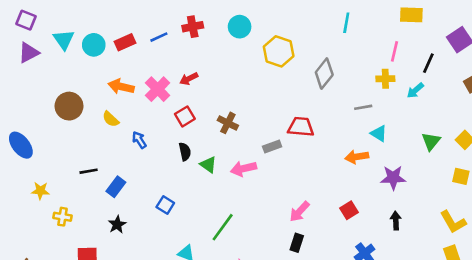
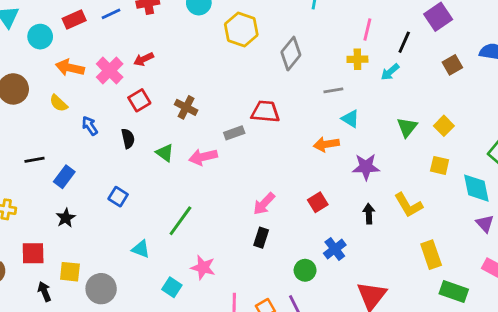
cyan circle: (94, 45) -> (40, 37), moved
black semicircle: (185, 152) -> (128, 139), moved
yellow L-shape: (453, 222) -> (408, 205), moved

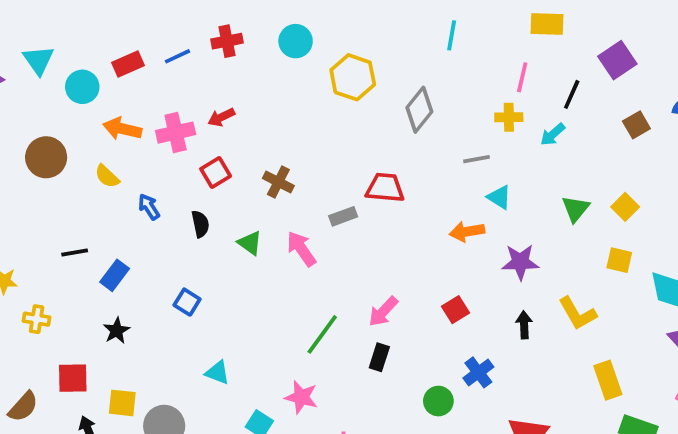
pink cross: (110, 71) -> (176, 133), turned 32
pink arrow: (203, 157) -> (301, 249), turned 68
green line: (180, 221) -> (322, 334), moved

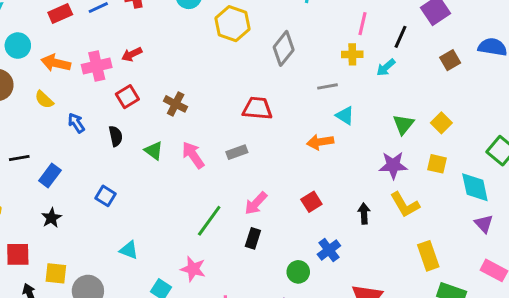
cyan circle: (82, 87) -> (18, 46), moved
gray rectangle: (343, 216) -> (237, 152), moved
purple star: (520, 262) -> (393, 165), moved

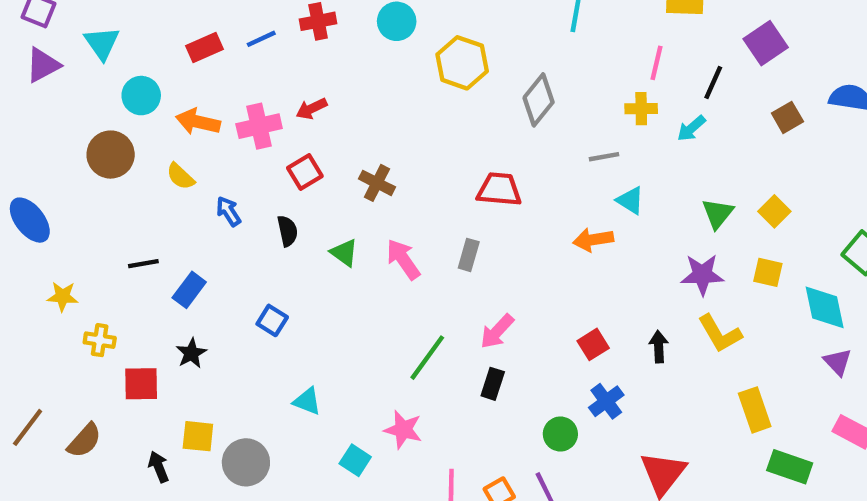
gray rectangle: (237, 152) -> (469, 255), turned -54
red square: (311, 202) -> (593, 344), moved
red square: (18, 254) -> (141, 384), moved

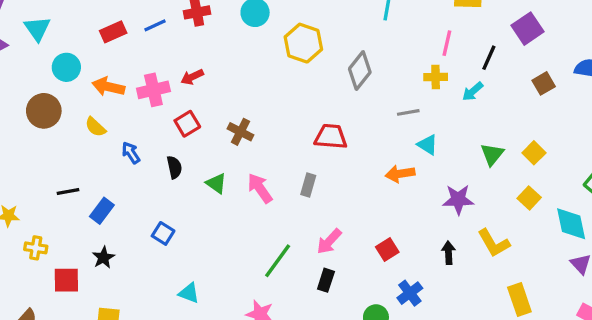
yellow square: (768, 272) -> (529, 198), turned 30
purple star: (702, 275) -> (458, 200), moved
red square: (593, 344) -> (387, 250), moved

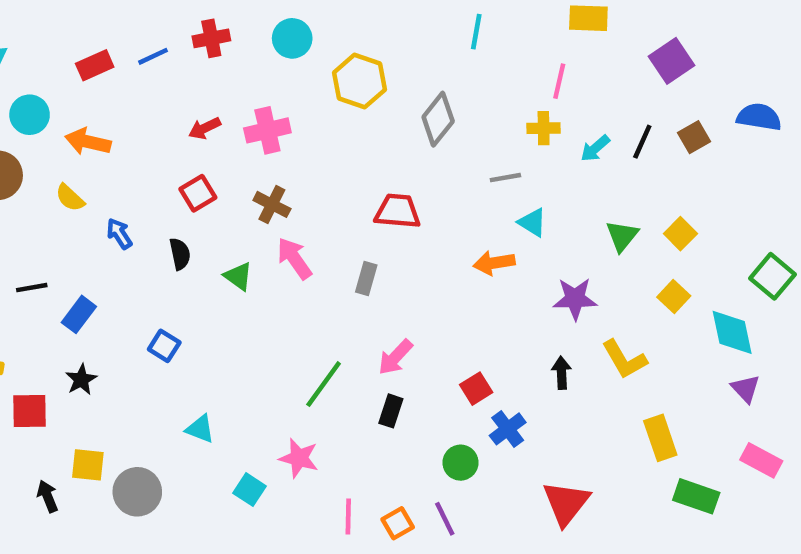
black line: (489, 58) -> (642, 142), moved
pink cross: (153, 90) -> (267, 130), moved
pink arrow: (260, 188) -> (294, 258), moved
red square: (387, 250) -> (476, 389), moved

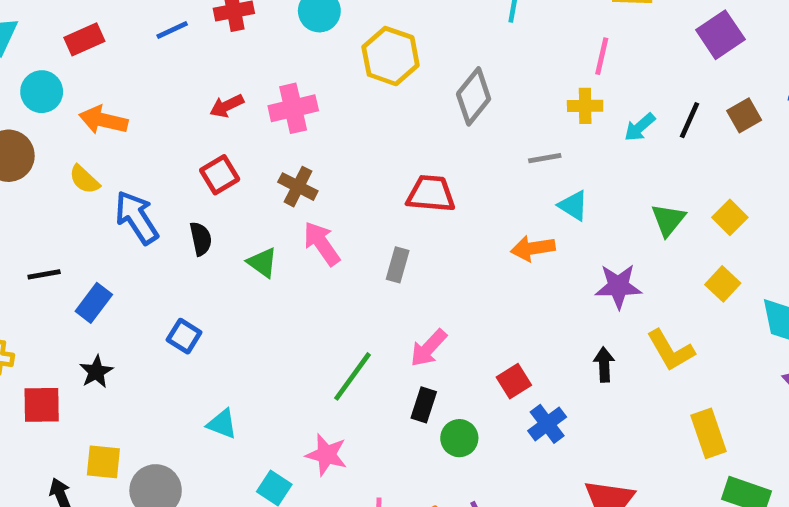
red rectangle: (95, 65) -> (84, 39), moved
blue arrow: (119, 234) -> (137, 217), size x1.6
green circle: (460, 463) -> (459, 438), moved

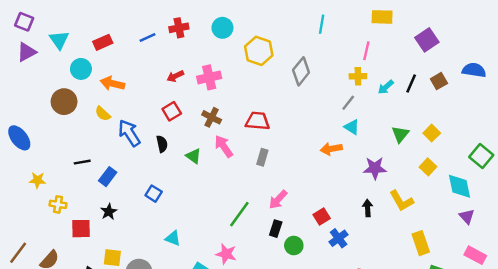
gray line: (545, 158) -> (348, 103), moved, turned -42
red trapezoid: (431, 194) -> (258, 121), moved

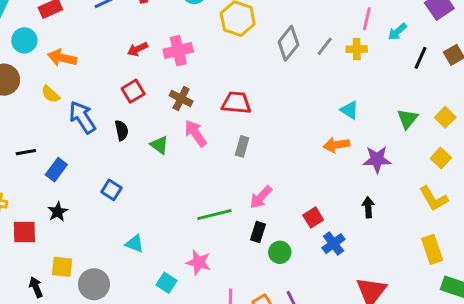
cyan arrow: (386, 87) -> (397, 32), moved
gray line: (348, 103) -> (325, 46), moved
orange arrow: (331, 149) -> (336, 145), moved
yellow L-shape: (401, 201) -> (434, 199), moved
green line: (239, 214) -> (214, 215), turned 40

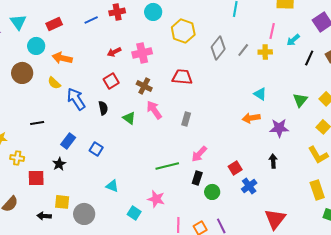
red trapezoid: (236, 103) -> (182, 77), moved
blue rectangle: (56, 170) -> (68, 141), moved
black arrow: (36, 287) -> (44, 216), turned -64

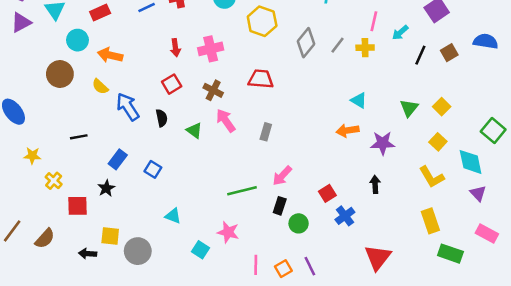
red arrow: (114, 52) -> (175, 48), turned -72
yellow cross: (17, 158) -> (54, 181), turned 32

